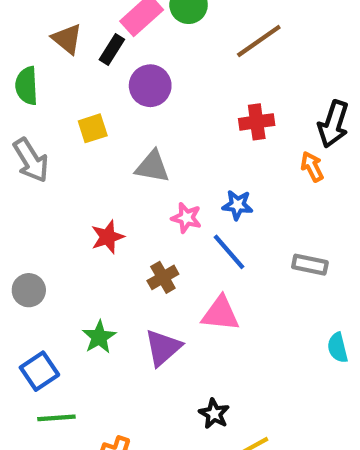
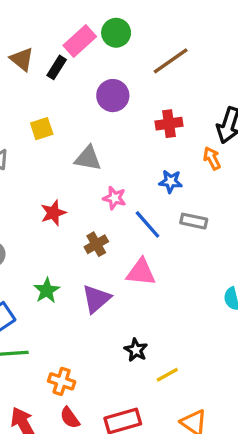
purple circle: (150, 86) -> (113, 96), moved
blue star: (238, 205) -> (171, 181), moved
gray rectangle: (310, 265) -> (194, 221), moved

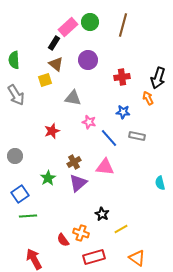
brown triangle: (22, 59) -> (56, 64), moved
brown line: (171, 61) -> (123, 25), moved, turned -40
brown cross: (96, 244) -> (74, 162), moved
orange cross: (62, 381) -> (81, 233), moved
red semicircle: (70, 418) -> (63, 240), moved

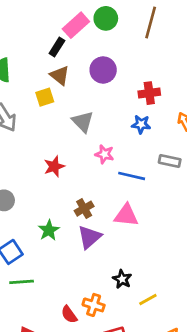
gray triangle: (73, 98) -> (83, 122), turned 36
blue star: (123, 112) -> (141, 124), moved
gray rectangle: (137, 136) -> (170, 161), moved
blue line: (109, 138) -> (132, 176), turned -36

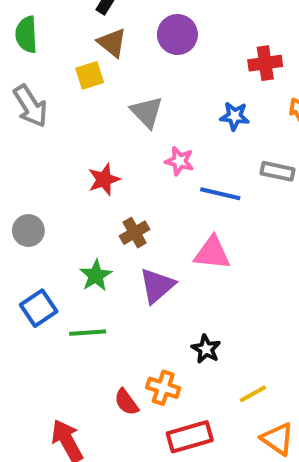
red cross: (149, 93) -> (265, 63), moved
brown cross: (84, 209) -> (135, 233), moved
green line: (22, 282) -> (88, 333), moved
yellow line: (148, 300) -> (253, 394), moved

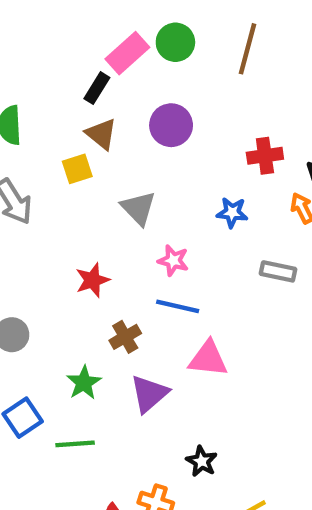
blue line: (220, 194) -> (178, 306), moved

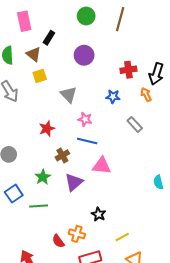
pink rectangle: (127, 53) -> (24, 21), moved, turned -60
brown triangle: (101, 134) -> (33, 54), moved
gray rectangle: (278, 271) -> (135, 124), turned 35

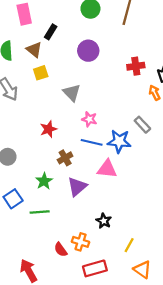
blue star: (113, 97) -> (119, 141), moved, size x1.5
yellow line: (122, 237) -> (129, 245), turned -32

